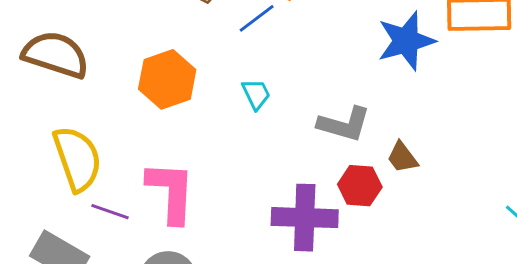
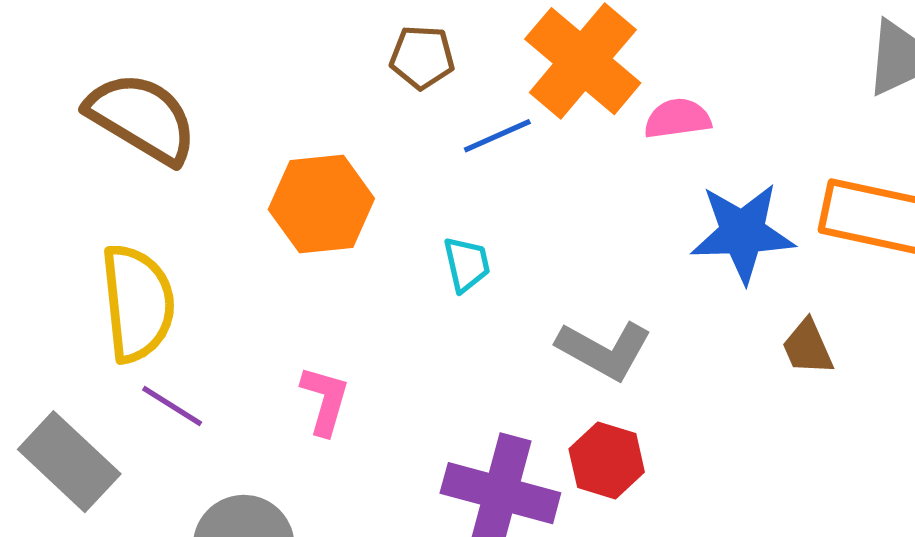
brown trapezoid: (402, 157) -> (808, 347), moved
pink L-shape: (171, 192) -> (325, 400), moved, size x0.6

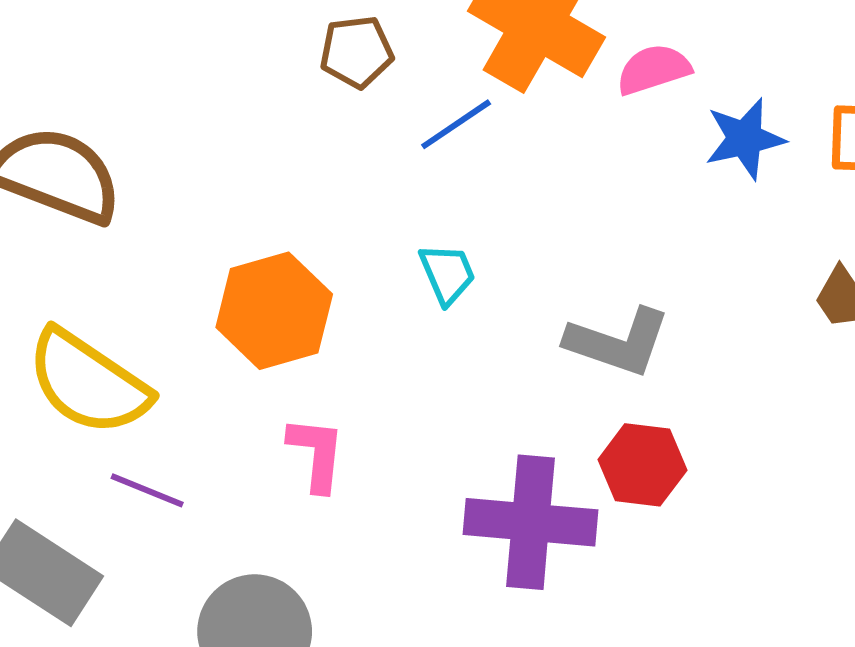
orange hexagon: (321, 204) -> (274, 311), moved
blue star: (743, 233) -> (745, 139), moved, size x0.7
yellow semicircle: (138, 303) -> (88, 383), turned 140

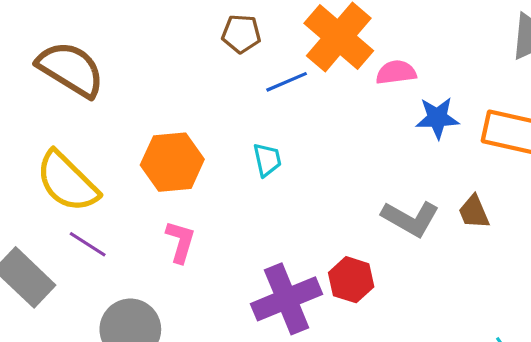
gray L-shape: (618, 342) -> (410, 218), moved
purple cross: (531, 522) -> (287, 299), turned -38

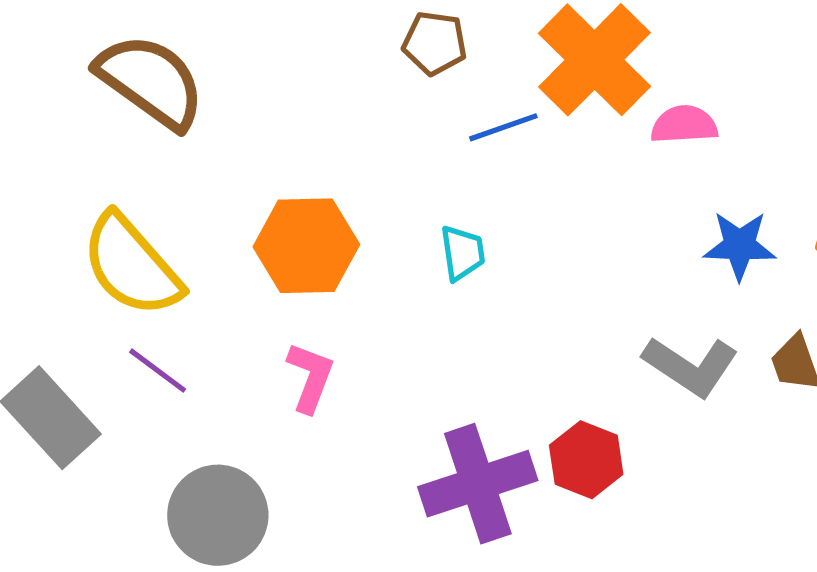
blue star: (437, 118) -> (740, 245), moved

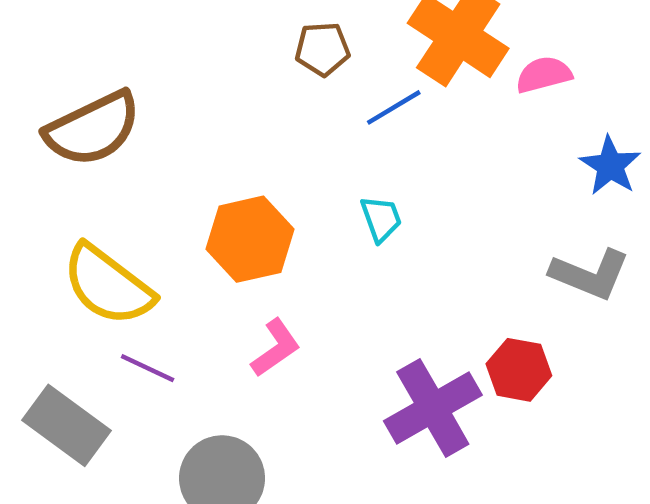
brown semicircle: (151, 81) -> (93, 129), turned 130
blue star: (740, 245) -> (610, 166), turned -30
pink L-shape: (310, 377) -> (276, 348), turned 46

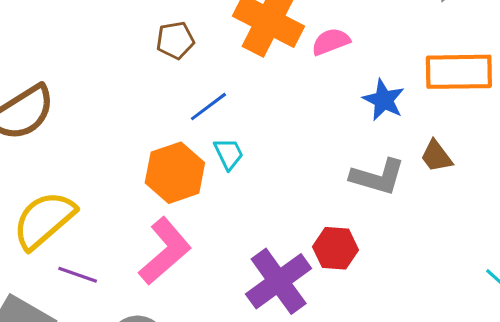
blue line: (394, 107) -> (208, 107), moved
orange hexagon: (250, 239) -> (175, 173), moved
yellow semicircle: (108, 285) -> (44, 220), turned 108
pink L-shape: (276, 348) -> (165, 251), size x1.6

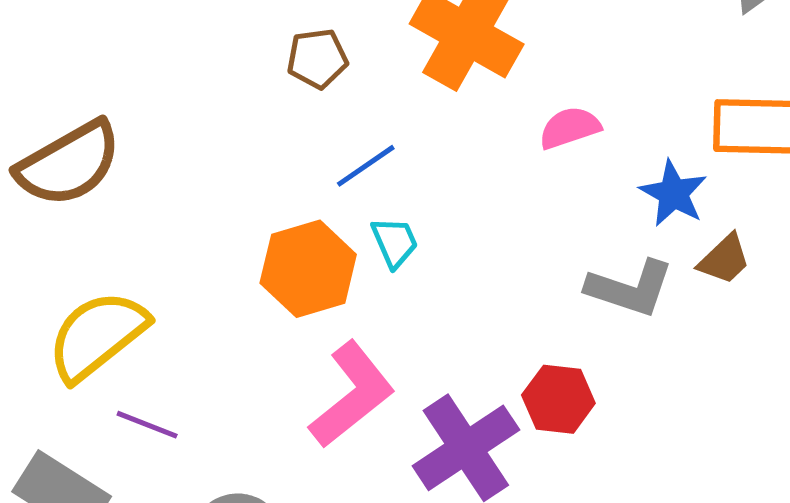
pink semicircle: (331, 42) -> (570, 128), moved
blue star: (384, 100) -> (673, 193), moved
brown trapezoid: (436, 156) -> (724, 259), turned -99
pink L-shape: (165, 251) -> (352, 395), moved

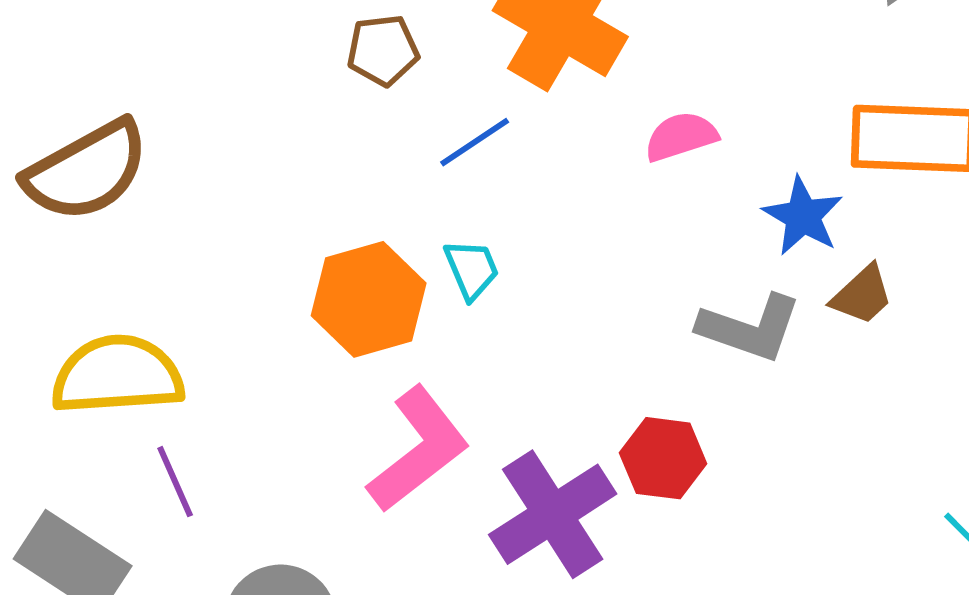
blue line: (366, 166) -> (475, 142), moved
yellow semicircle: (97, 336) -> (117, 375), turned 34
purple line: (147, 425) -> (175, 482), turned 44

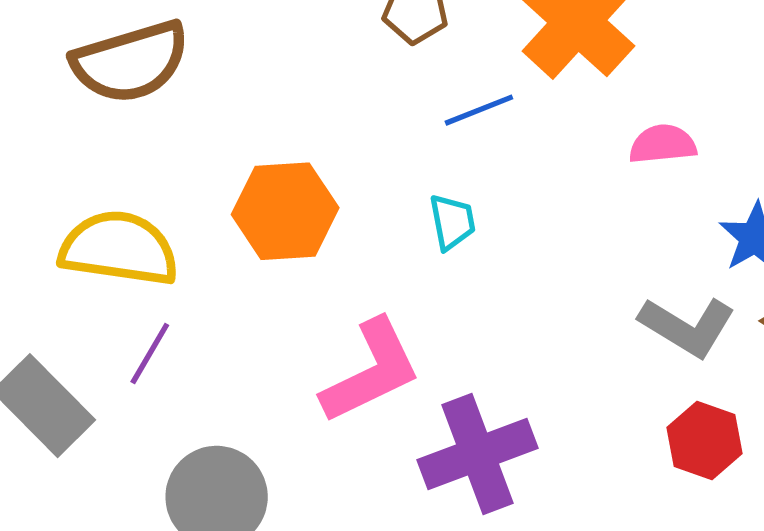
orange hexagon: (369, 299) -> (285, 211), moved
red hexagon: (663, 458) -> (705, 441), moved
purple line: (175, 482) -> (150, 353), turned 42

